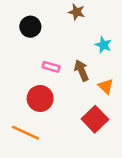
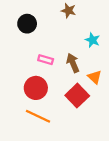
red square: (95, 119) -> (77, 96), moved
orange line: (25, 133) -> (38, 116), moved

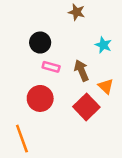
black circle: (27, 24) -> (40, 43), moved
orange line: (38, 116) -> (22, 139), moved, turned 45

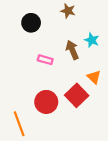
black circle: (40, 43) -> (31, 23), moved
brown arrow: (81, 70) -> (72, 50), moved
red circle: (40, 98) -> (46, 102), moved

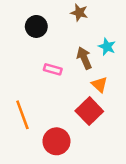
orange triangle: (94, 77) -> (99, 85), moved
red circle: (46, 102) -> (56, 141), moved
orange line: (19, 124) -> (22, 115), moved

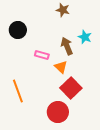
black circle: (36, 26) -> (18, 30), moved
orange triangle: (99, 85) -> (61, 67), moved
red circle: (56, 141) -> (58, 112), moved

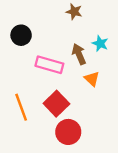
pink rectangle: (42, 55) -> (49, 65), size x1.6
orange triangle: (61, 67) -> (92, 79), moved
red square: (71, 88) -> (56, 104), moved

